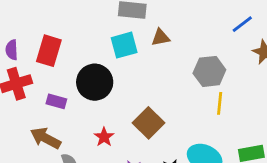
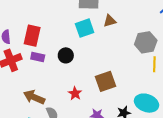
black circle: (95, 82) -> (66, 55), size x0.6
purple rectangle: (56, 101) -> (38, 57), moved
brown square: (148, 123) -> (105, 81), turned 30

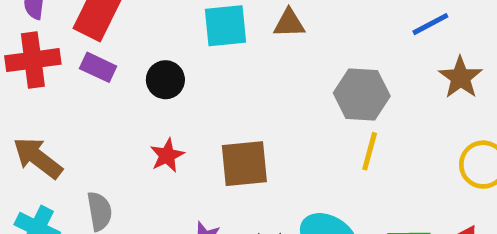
red star: (75, 93) -> (167, 155), moved
brown arrow: (34, 97) -> (38, 158), moved

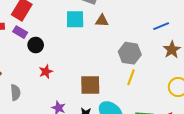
black circle: (165, 80) -> (36, 45), moved
brown square: (244, 164) -> (90, 85), moved

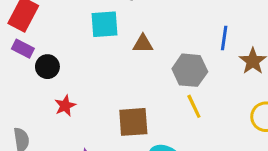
brown triangle: (102, 21) -> (143, 44), moved
blue line: (161, 26) -> (224, 38), moved, turned -56
yellow line: (131, 77) -> (194, 106), turned -42

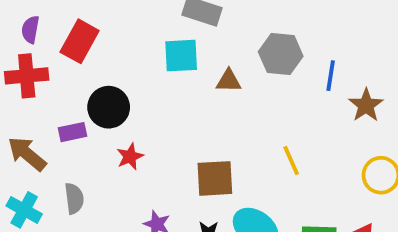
purple rectangle: (23, 49) -> (73, 132), moved, turned -40
black circle: (47, 67) -> (109, 107), size x1.4
gray hexagon: (190, 70) -> (281, 54), moved

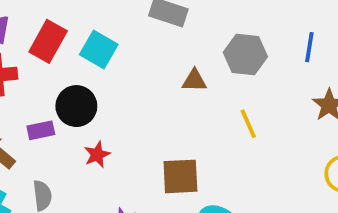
cyan square: (181, 56) -> (99, 50), moved, turned 33
blue line: (331, 76) -> (309, 47), moved
yellow line: (291, 160) -> (248, 124), moved

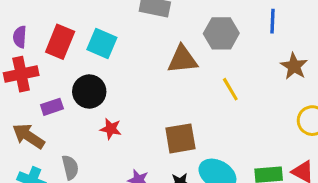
brown triangle: (194, 81) -> (182, 59), size x1.5
purple rectangle: (41, 130) -> (52, 107), moved
red star: (97, 155) -> (111, 129), turned -30

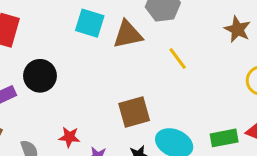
cyan square: (102, 44) -> (90, 23), moved
red star: (111, 129) -> (69, 137), moved

